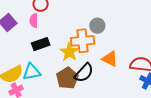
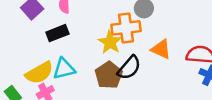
black rectangle: (41, 44) -> (57, 33), moved

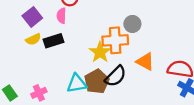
cyan triangle: (64, 69) -> (77, 83), moved
yellow semicircle: (39, 73) -> (33, 39), moved, size x0.6

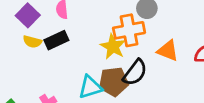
yellow semicircle: (33, 39) -> (32, 42), turned 48
brown pentagon: (97, 81) -> (114, 82), turned 30

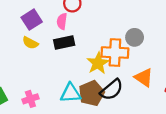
black rectangle: (56, 40) -> (64, 42), moved
brown pentagon: (114, 82) -> (92, 93), turned -30

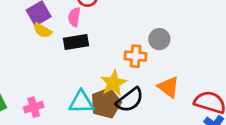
yellow semicircle: (30, 43) -> (42, 30), moved
orange cross: (115, 53) -> (136, 56), size x0.7
yellow star: (98, 63) -> (113, 83), moved

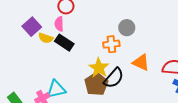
yellow semicircle: (42, 30) -> (46, 38), moved
black rectangle: (76, 42) -> (64, 43), turned 54
cyan triangle: (81, 102) -> (56, 89), moved

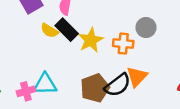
yellow semicircle: (46, 38) -> (49, 31), moved
orange triangle: (141, 62) -> (137, 77), moved, turned 36
yellow star: (99, 68) -> (91, 40), moved

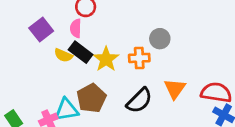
orange triangle: (137, 77) -> (175, 89), moved
brown pentagon: (95, 88) -> (91, 98), moved

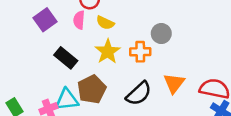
black rectangle: (81, 52) -> (66, 58), moved
yellow semicircle: (63, 55) -> (105, 23), moved

